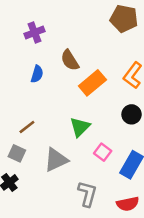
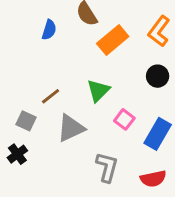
brown line: (27, 127) -> (51, 96), moved

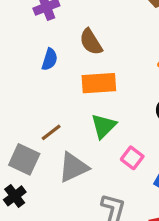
orange rectangle: (113, 40) -> (99, 83), moved, turned 36
gray square: (26, 121) -> (24, 159), size x1.4

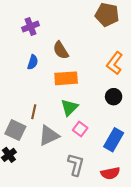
brown line: (51, 132) -> (34, 112), turned -40
pink square: (132, 158) -> (80, 129), moved

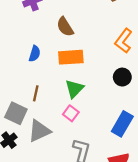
blue semicircle: (33, 62) -> (35, 54), moved
pink square: (80, 129) -> (71, 113), moved
gray triangle: (49, 135) -> (39, 131), moved

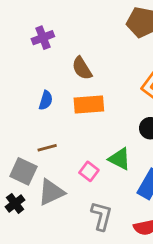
green triangle: (74, 89) -> (120, 159), moved, turned -48
brown line: (36, 93) -> (47, 148), turned 63

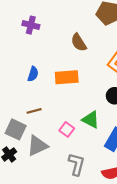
purple cross: (43, 38) -> (31, 25), turned 35
brown semicircle: (82, 68) -> (79, 42), moved

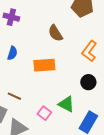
blue semicircle: (33, 74) -> (12, 53), moved
brown line: (34, 111) -> (14, 96), turned 40

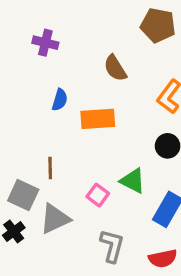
blue semicircle: (12, 53) -> (60, 100), moved
brown line: (14, 96) -> (50, 168), turned 64

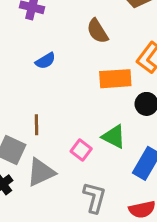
blue semicircle: (60, 100) -> (45, 61), turned 42
orange rectangle: (98, 119) -> (115, 79), moved

